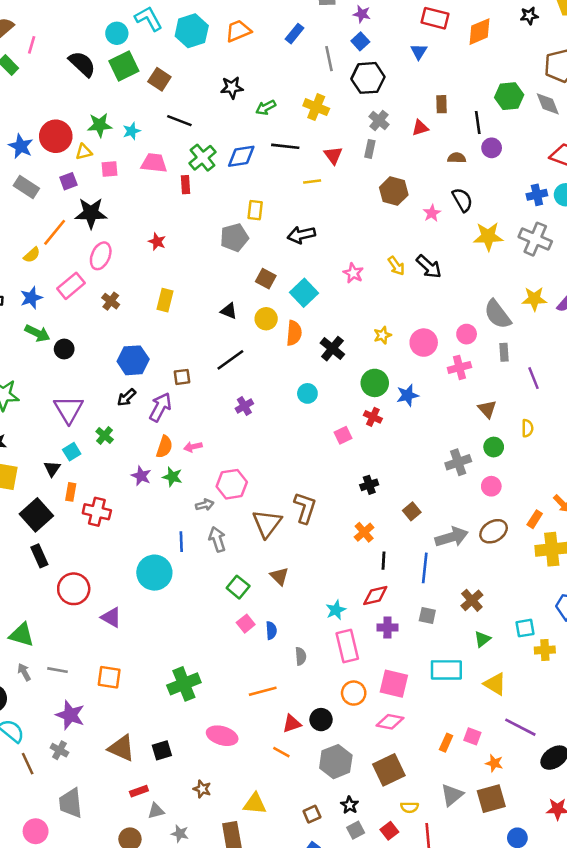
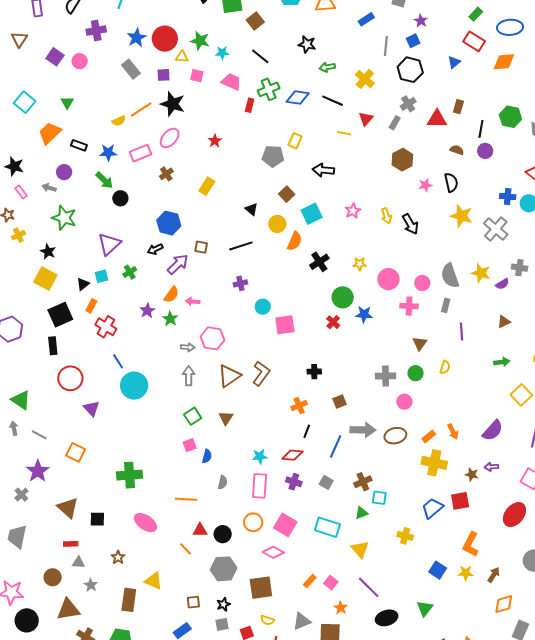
red triangle: (420, 128) -> (437, 119), size x1.5
cyan circle: (307, 393) -> (263, 307), moved
pink square: (343, 435) -> (285, 325), moved, size x1.5
blue line: (181, 542) -> (118, 361), moved, turned -49
cyan square: (525, 628) -> (379, 498), moved

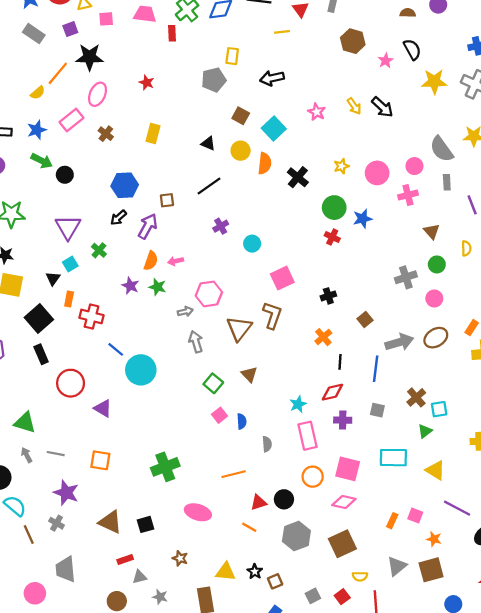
pink square: (285, 325) -> (282, 278), moved
black star: (223, 604) -> (255, 572), moved

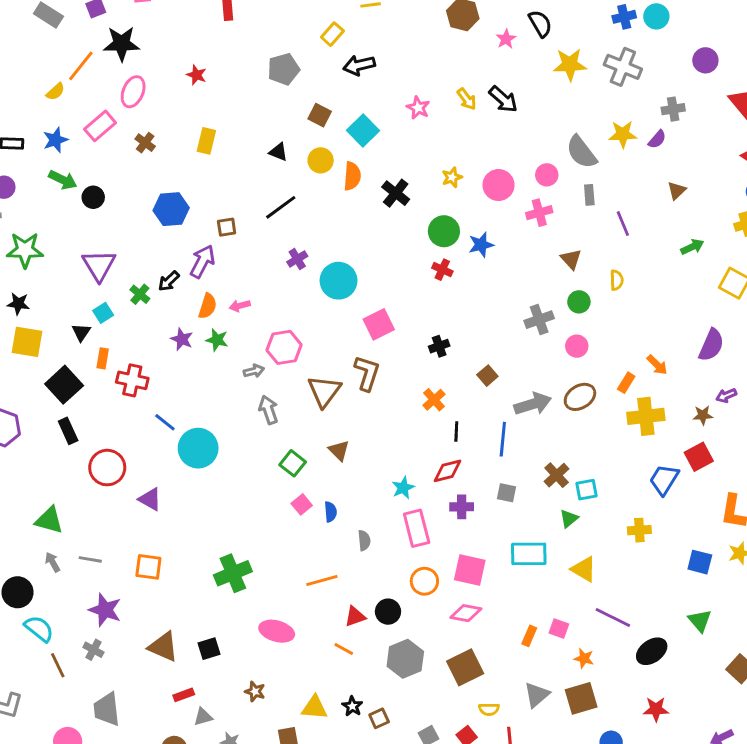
yellow rectangle: (232, 56) -> (332, 34), moved, turned 36
black arrow: (118, 218) -> (169, 281), moved
cyan circle: (252, 244) -> (339, 281), size x1.6

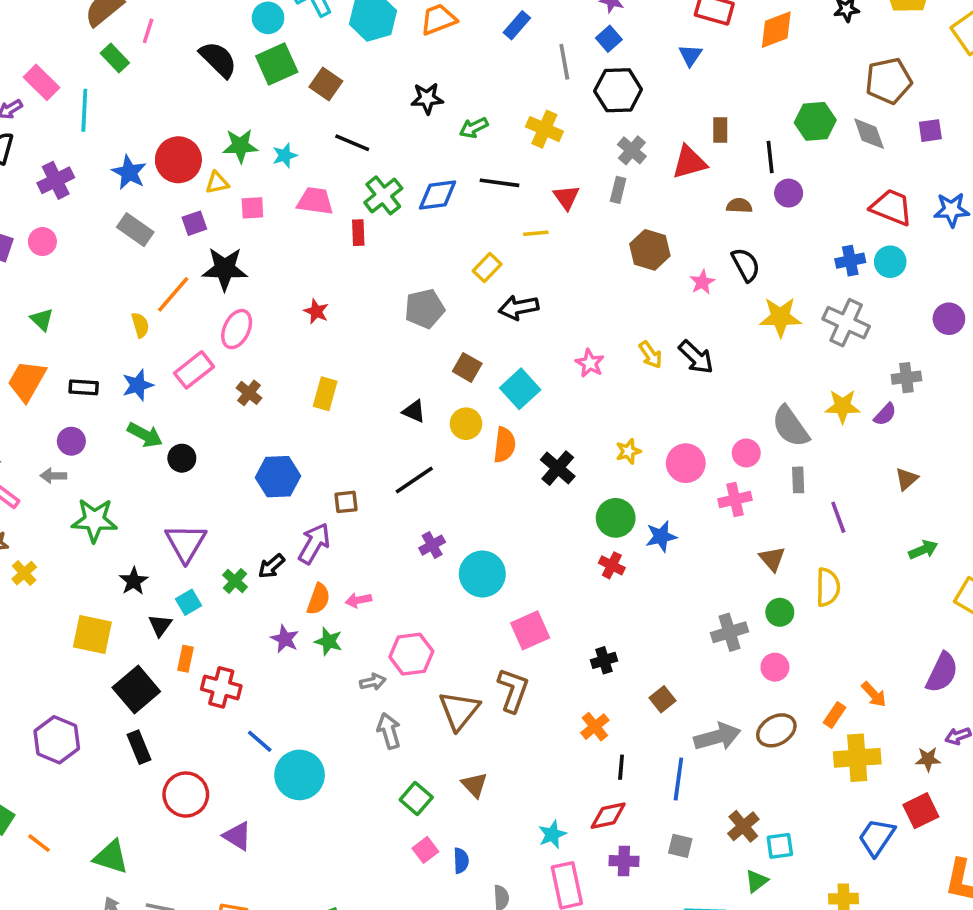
yellow semicircle: (55, 92) -> (140, 325), turned -66
yellow semicircle: (617, 280) -> (828, 587), size x1.5
black star: (18, 304) -> (134, 581), moved, turned 30

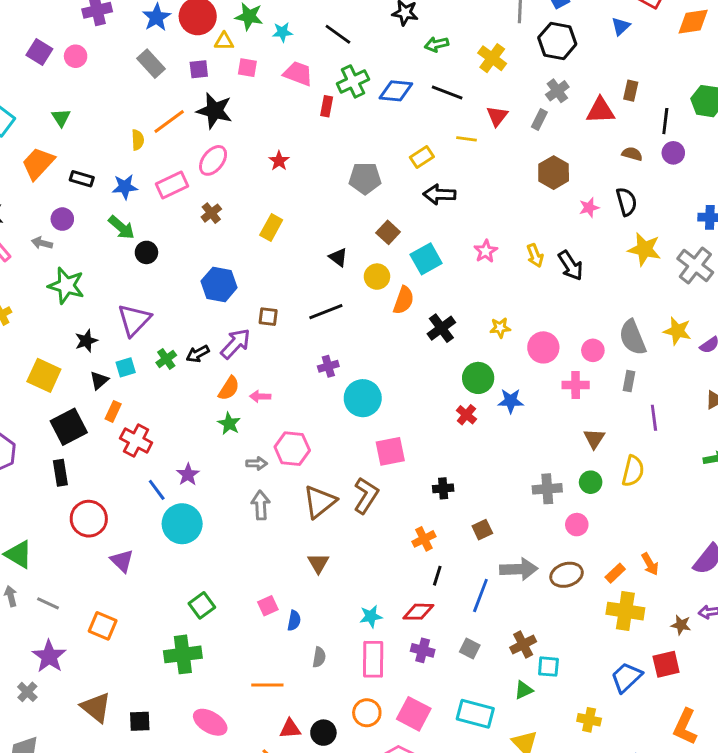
purple star: (285, 639) -> (188, 475), moved
green square: (416, 798) -> (202, 605), moved

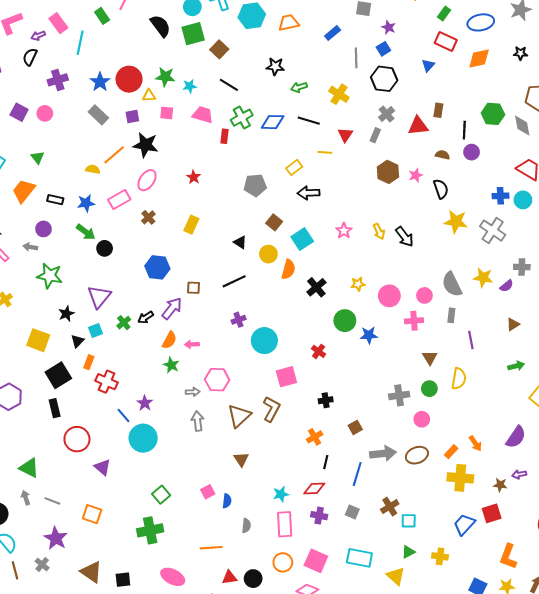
yellow semicircle: (138, 140) -> (93, 169), turned -72
pink star: (589, 208) -> (416, 175), moved
red cross: (466, 415) -> (319, 351), moved
green triangle: (524, 690) -> (408, 552), moved

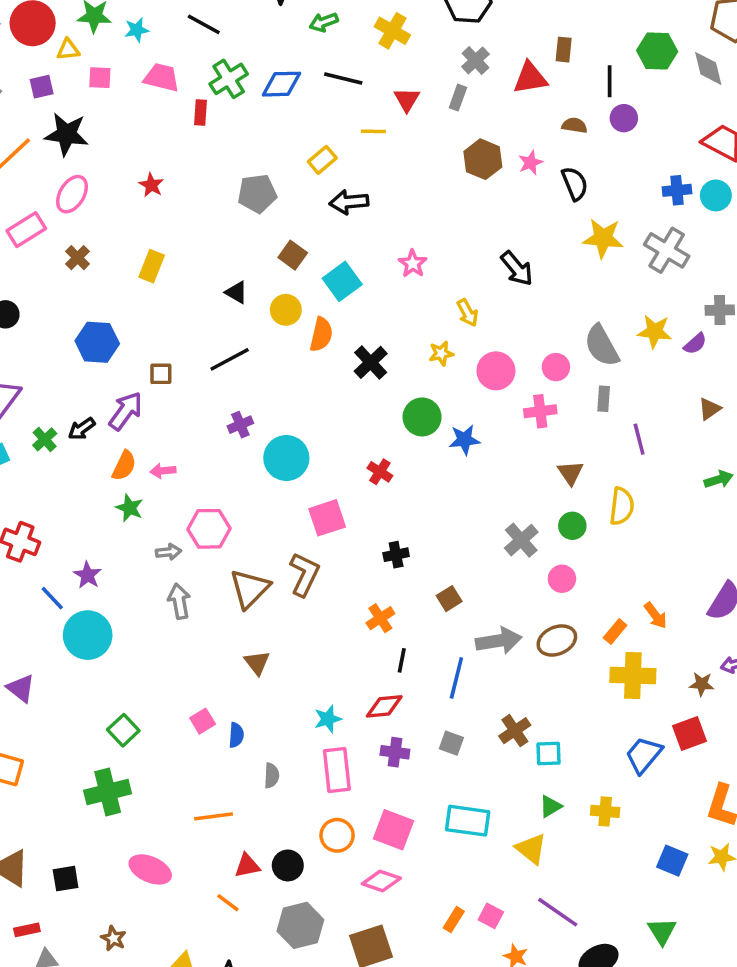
yellow arrow: (379, 231) -> (468, 313), moved
gray cross: (399, 395) -> (521, 540), turned -30

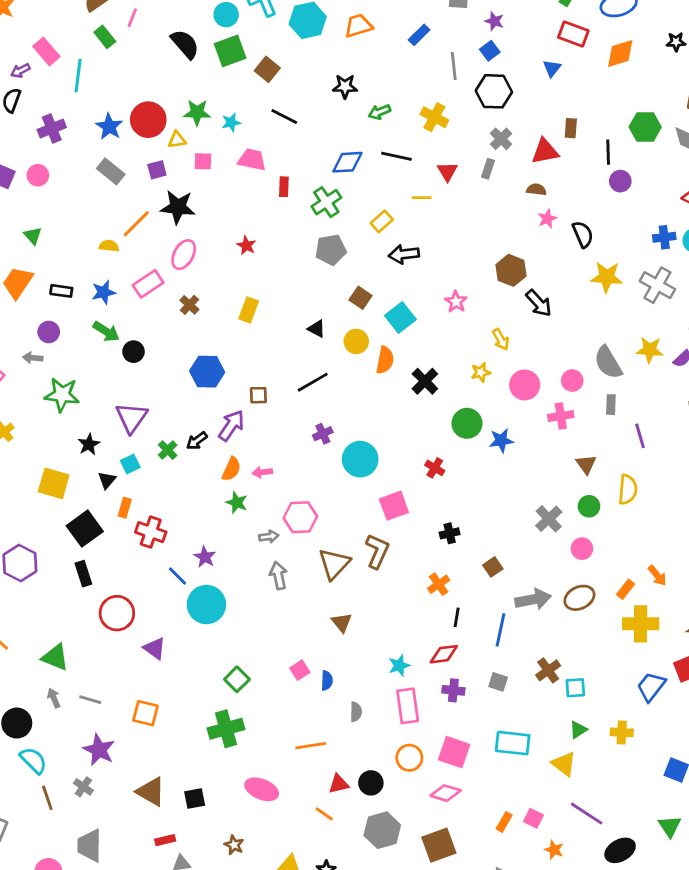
green cross: (229, 79) -> (326, 202), moved
brown semicircle: (574, 125) -> (536, 190), moved
brown hexagon: (483, 159) -> (511, 270), moved

